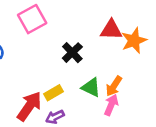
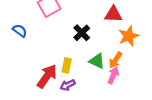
orange star: (134, 41) -> (129, 36), moved
yellow rectangle: (54, 93) -> (67, 65), turned -48

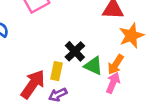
black cross: (82, 33) -> (75, 51), moved

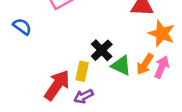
orange star: (131, 36) -> (162, 34), turned -30
pink arrow: (113, 83) -> (162, 67), moved

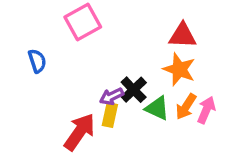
blue semicircle: (22, 27) -> (37, 61), turned 36
orange star: (162, 34) -> (179, 69), moved
purple arrow: (84, 96) -> (112, 96), moved

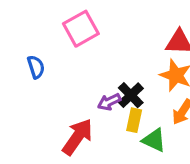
green triangle: (157, 108) -> (154, 140), moved
yellow rectangle: (110, 115) -> (134, 120), moved

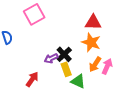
yellow rectangle: (134, 120) -> (66, 69), turned -32
red arrow: (78, 137) -> (32, 79), size x0.7

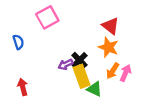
red triangle: (93, 22) -> (110, 26), turned 36
yellow rectangle: (66, 69) -> (82, 76), size x1.5
red arrow: (32, 79) -> (23, 87), moved, turned -49

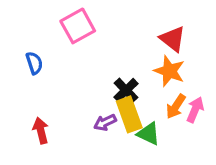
purple arrow: (66, 64) -> (105, 122), moved

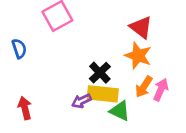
yellow rectangle: (129, 114) -> (103, 94), turned -64

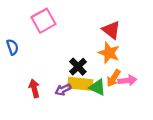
pink arrow: (161, 90) -> (127, 80), turned 60
red arrow: (25, 108) -> (34, 88), moved
green triangle: (120, 111) -> (97, 87), moved

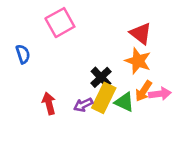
yellow rectangle: (80, 84) -> (104, 98), turned -70

